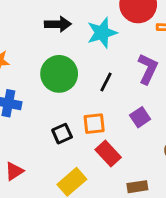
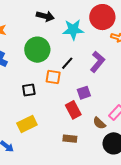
orange square: (94, 124) -> (53, 77), moved
red rectangle: (108, 154) -> (73, 110), moved

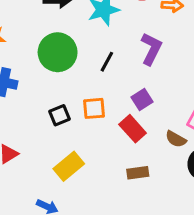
orange square: (53, 77) -> (94, 108), moved

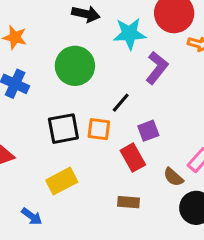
purple L-shape: (151, 49) -> (157, 68), moved
black line: (107, 62) -> (121, 103), moved
black square: (59, 115) -> (63, 129), size x1.5

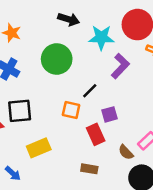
black square: (63, 129) -> (20, 111), moved

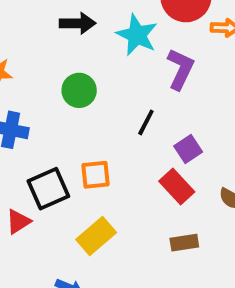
cyan star: (101, 38) -> (137, 35), turned -30
green circle: (57, 59) -> (79, 90), size x0.7
orange square: (71, 110) -> (95, 175), moved

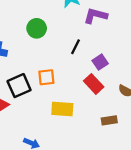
purple L-shape: (180, 69) -> (95, 16), turned -100
yellow rectangle: (96, 236) -> (62, 109), moved, turned 45
brown rectangle: (184, 243) -> (109, 120), moved

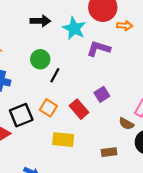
black line: (76, 47) -> (55, 75), moved
orange square: (46, 77) -> (48, 108), turned 36
red rectangle: (94, 84) -> (79, 109), moved

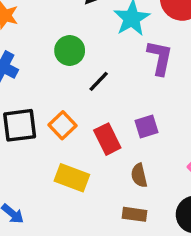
purple L-shape: (99, 49) -> (160, 58), turned 70
black line: (55, 75) -> (99, 81), moved
brown semicircle: (126, 124) -> (139, 175), moved, turned 32

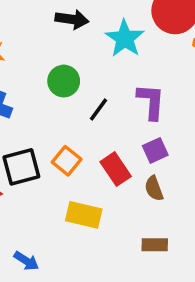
purple L-shape: (160, 58) -> (151, 102), moved
brown semicircle: (139, 175) -> (154, 188), moved

